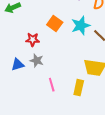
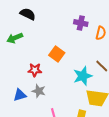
cyan star: (81, 26) -> (83, 76), moved

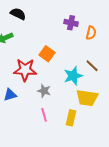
red star: (35, 70) -> (25, 70), size x1.6
gray star: (39, 91) -> (44, 91), moved

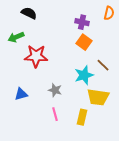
orange semicircle: (91, 33) -> (109, 13), moved
orange square: (47, 54) -> (84, 42), moved
red star: (25, 70) -> (36, 56), moved

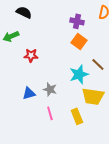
red star: (36, 56) -> (31, 55), size x0.6
blue triangle: (21, 94) -> (29, 93), moved
yellow rectangle: (82, 117) -> (77, 116), turned -35

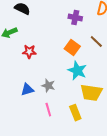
orange square: (79, 41) -> (72, 48), moved
brown line: (98, 64) -> (96, 42), moved
cyan star: (79, 74) -> (77, 71), turned -30

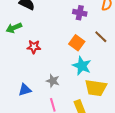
blue triangle: (27, 90) -> (25, 90), moved

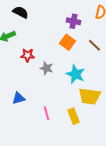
orange square: (77, 43) -> (68, 42), moved
gray star: (53, 81) -> (47, 68), moved

